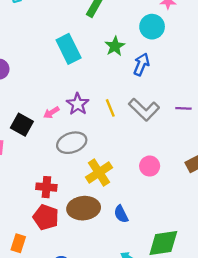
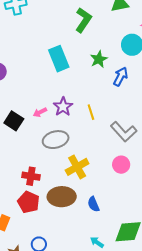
gray L-shape: (144, 109) -> (124, 132), moved

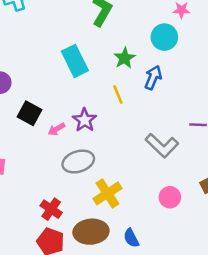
yellow line: (91, 112) -> (118, 95), moved
black square: (14, 121) -> (29, 113), moved
pink circle: (121, 165) -> (170, 197), moved
red cross: (31, 176) -> (51, 209), turned 30

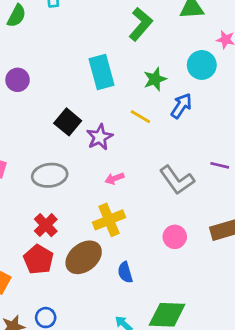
yellow line: (118, 95) -> (140, 117), turned -48
black square: (29, 113) -> (68, 122), moved
pink arrow: (56, 129) -> (115, 178), moved
gray ellipse: (78, 161) -> (50, 175), moved
brown ellipse: (91, 232) -> (84, 257), turned -44

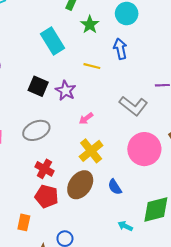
green star: (155, 79) -> (90, 25), moved
blue arrow: (181, 106) -> (120, 49), turned -30
pink circle: (175, 237) -> (144, 149), size x1.8

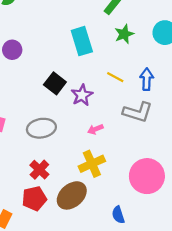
blue arrow: (120, 49) -> (147, 79), moved
gray L-shape: (133, 106) -> (138, 112), moved, turned -36
blue semicircle: (115, 187) -> (118, 215), moved
red pentagon: (47, 196) -> (34, 198), turned 30

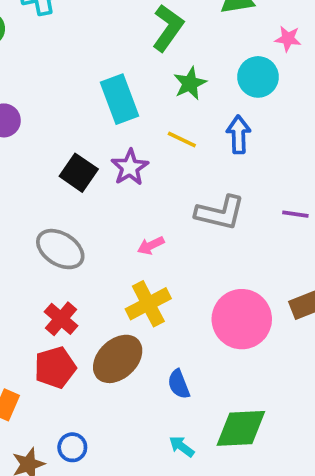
yellow line: (115, 77) -> (182, 139), moved
blue arrow: (147, 79) -> (239, 134), moved
purple star: (82, 95) -> (130, 167), moved
gray ellipse: (41, 128) -> (60, 249), turned 44
blue semicircle: (118, 215) -> (179, 384), moved

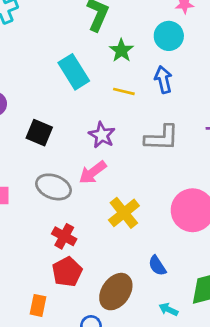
purple star: (130, 167) -> (102, 135), moved
black square: (79, 173) -> (39, 133), moved
pink arrow: (151, 245) -> (93, 172), moved, size x1.5
brown ellipse: (118, 359) -> (116, 292), moved

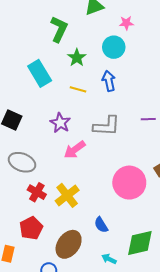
pink arrow: (93, 172) -> (75, 150), moved
yellow cross: (124, 213) -> (67, 195), moved
red cross: (64, 236) -> (37, 192), moved

